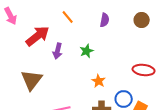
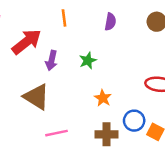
orange line: (68, 17) -> (64, 18), turned 32
brown triangle: (32, 80) -> (36, 97), moved, turned -35

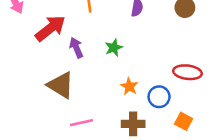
purple arrow: (51, 61) -> (76, 48), turned 144
blue circle: (134, 121) -> (159, 97), moved

